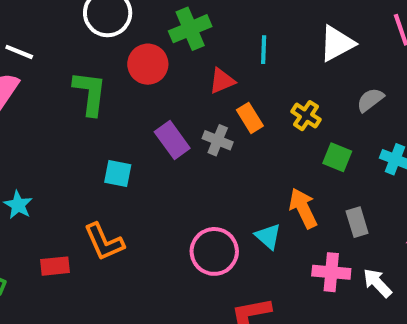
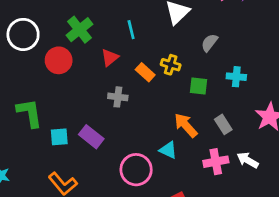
green L-shape: (90, 93) -> (30, 113), moved
orange rectangle: (250, 118) -> (145, 72), moved
purple rectangle: (172, 140) -> (91, 137), moved

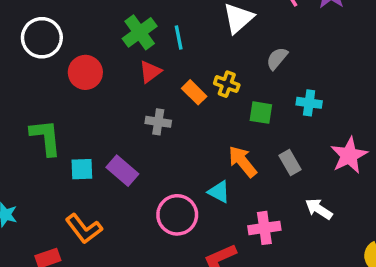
green cross: (80, 30) -> (140, 32), moved
pink cross: (216, 162) -> (264, 228), moved

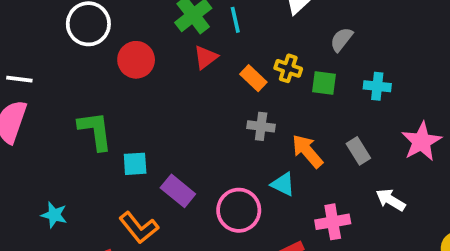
green square: (261, 113) -> (324, 83), moved
gray cross: (158, 122) -> (261, 126), moved
purple rectangle: (122, 171) -> (178, 191), moved

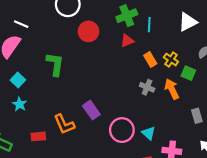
orange arrow: (307, 151) -> (172, 89), moved
cyan square: (135, 164) -> (18, 80), moved, turned 32
cyan triangle: (283, 184) -> (149, 133), moved

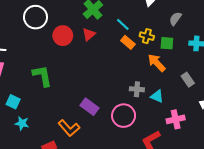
cyan line: (149, 25) -> (123, 24), moved, turned -32
red triangle: (127, 41) -> (89, 34), moved
gray cross: (147, 87) -> (137, 89), moved
cyan triangle: (149, 133) -> (157, 96), moved

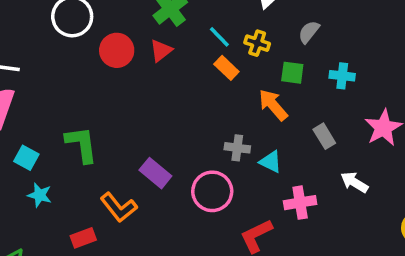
yellow cross: (147, 36) -> (257, 43), moved
green L-shape: (42, 76) -> (81, 144), moved

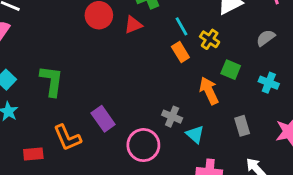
gray semicircle: (309, 32) -> (266, 38), moved

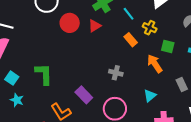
cyan line: (182, 26) -> (129, 14), moved
gray cross: (172, 117) -> (116, 73), moved
cyan triangle: (195, 134) -> (150, 96), turned 48

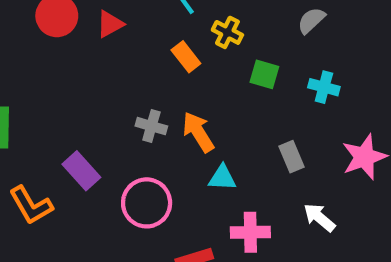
orange arrow: (155, 64) -> (198, 132), moved
cyan triangle: (150, 96) -> (222, 178), turned 40

